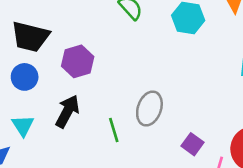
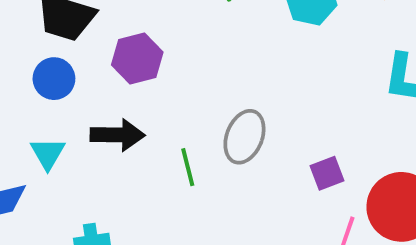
black arrow: (67, 111) -> (118, 135), turned 60
purple square: (192, 144) -> (327, 173), moved, turned 30

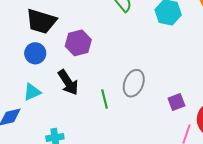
black arrow: (118, 135) -> (68, 82), turned 56
cyan triangle: (48, 153) -> (32, 92), turned 36

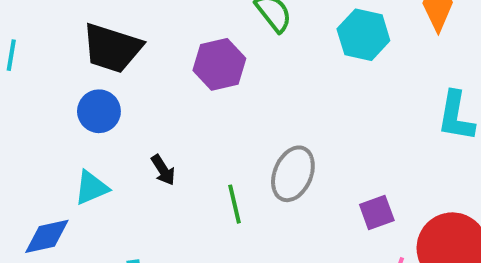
purple hexagon: (78, 43) -> (219, 64), moved
black arrow: (68, 82) -> (163, 170), size x0.6

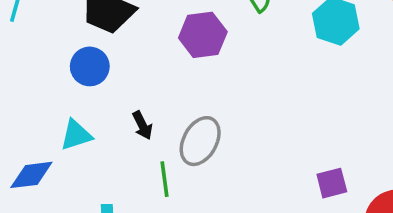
gray ellipse: (293, 174) -> (200, 141), moved
green line: (235, 204) -> (164, 179), moved

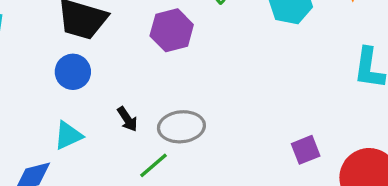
gray ellipse: (200, 141) -> (181, 127), turned 63
green line: (164, 179) -> (153, 165), turned 64

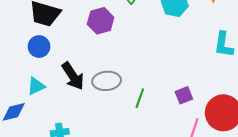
black arrow: (127, 119) -> (73, 76), size x1.8
green line: (153, 165) -> (140, 98), moved, turned -30

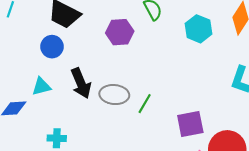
purple square: (184, 95) -> (190, 124), size x1.5
green line: (140, 98) -> (145, 104), moved

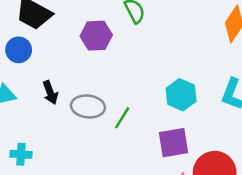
cyan hexagon: (198, 29) -> (181, 95), moved
black arrow: (81, 83) -> (50, 92), size x0.7

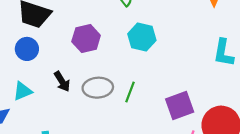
purple hexagon: (96, 36) -> (86, 38), moved
cyan hexagon: (181, 95) -> (142, 37), moved

